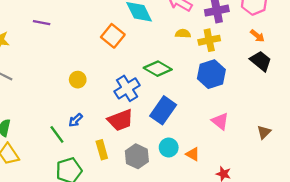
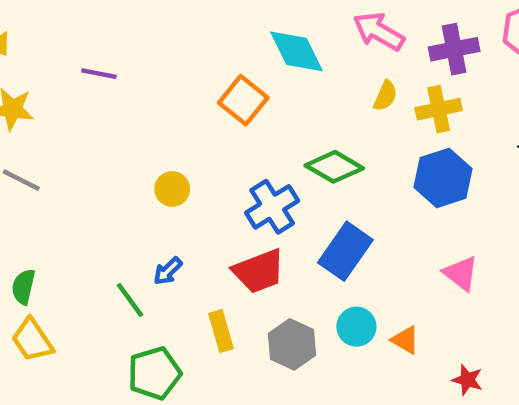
yellow semicircle: (183, 34) -> (385, 96), turned 112

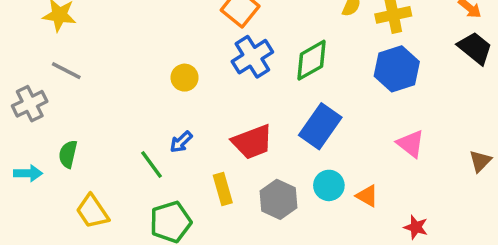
green diamond: (334, 167) -> (311, 60), turned -60
blue cross: (272, 207) -> (252, 57), moved
yellow trapezoid: (32, 340) -> (92, 212), moved

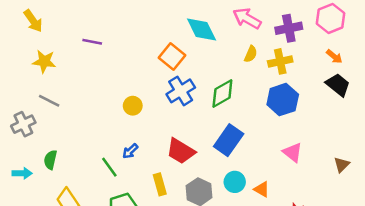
red trapezoid: (252, 142) -> (181, 151), turned 52

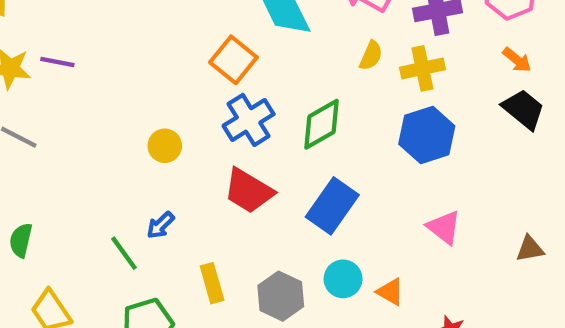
purple line: (92, 42) -> (57, 62), moved
red trapezoid: (181, 151) -> (249, 191), moved
brown triangle: (342, 165) -> (530, 249), turned 35

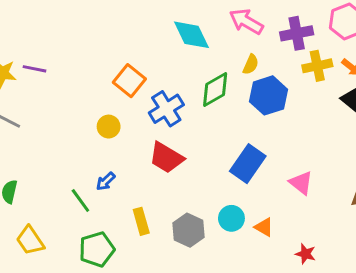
orange square: (233, 60) -> (129, 81), moved
yellow cross: (422, 68) -> (317, 66), moved
green diamond: (322, 124) -> (215, 90), moved
blue hexagon: (427, 135) -> (268, 95), moved
blue rectangle: (332, 206) -> (248, 164), moved

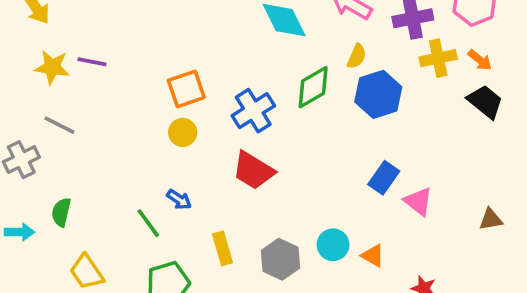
orange square: (129, 81) -> (186, 89), moved, turned 32
blue rectangle: (248, 164) -> (384, 178), moved, size x0.7
blue arrow: (106, 181) -> (179, 199), turned -102

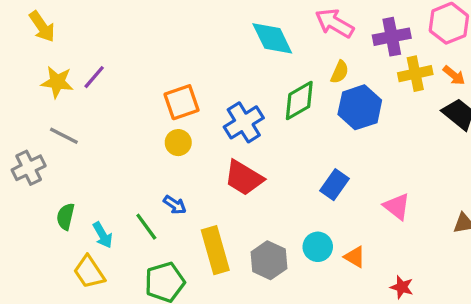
purple line: (92, 62) -> (94, 77), turned -60
blue rectangle: (384, 178) -> (335, 185), moved
cyan arrow: (20, 232) -> (103, 235), moved, turned 60
yellow rectangle: (223, 248) -> (215, 250), size x1.5

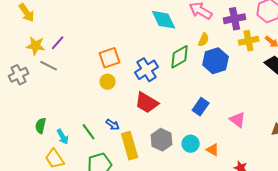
gray line: (64, 136) -> (49, 66), moved
gray cross: (29, 168) -> (19, 75), moved
blue arrow: (175, 205) -> (113, 125), moved
gray hexagon: (269, 260) -> (162, 140), moved

